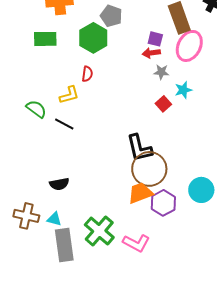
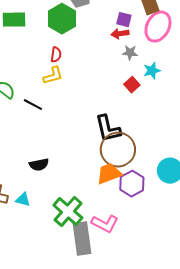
yellow L-shape: (69, 95) -> (53, 76), moved
black semicircle: (59, 184) -> (39, 165), moved
gray rectangle: (64, 245) -> (82, 239), moved

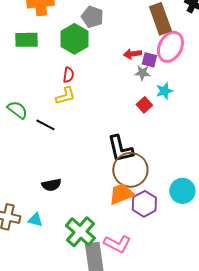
purple square: (124, 20) -> (149, 60), moved

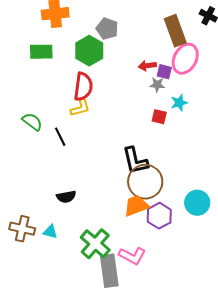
red semicircle: (68, 75) -> (83, 87), size x1.8
red square: (144, 105) -> (159, 117), turned -35
black line: (45, 125) -> (60, 137), turned 36

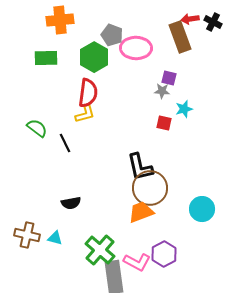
pink ellipse: (185, 59) -> (136, 48), moved, turned 64
red arrow: (147, 66) -> (190, 19), moved
purple hexagon: (159, 216) -> (164, 254), moved

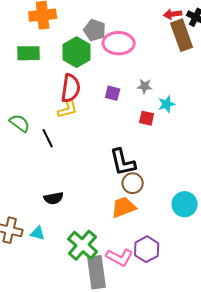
brown rectangle: (180, 37) -> (182, 35), moved
purple square: (169, 78) -> (113, 93), moved
brown circle: (150, 188) -> (133, 183), size x0.6

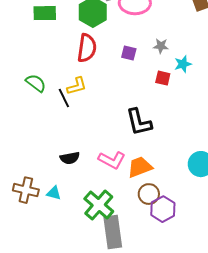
yellow L-shape: (68, 109) -> (77, 86), moved
brown circle: (133, 183) -> (149, 194), moved
pink L-shape: (120, 257) -> (112, 160), moved

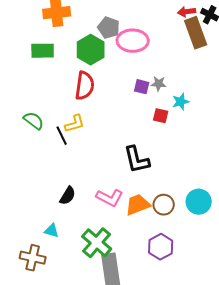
purple square: (129, 53) -> (142, 87), moved
black semicircle: (70, 158) -> (68, 196), turned -48
brown cross: (26, 190) -> (33, 258), moved
brown circle: (149, 194) -> (164, 205), moved

